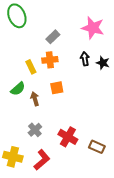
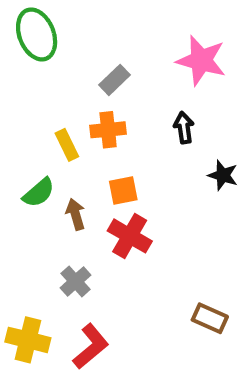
black star: (103, 63) -> (223, 175), moved
red cross: (68, 137) -> (130, 236), moved

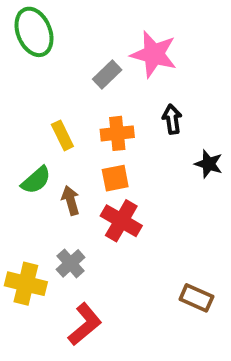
pink star: (201, 60) -> (154, 54), moved
orange cross: (108, 130) -> (117, 133), moved
yellow cross: (28, 340) -> (26, 284), moved

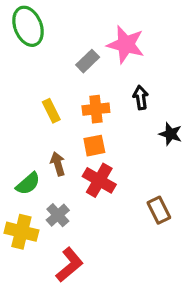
green semicircle: (36, 180) -> (28, 184), moved
brown rectangle: (196, 298) -> (159, 210), moved, turned 40

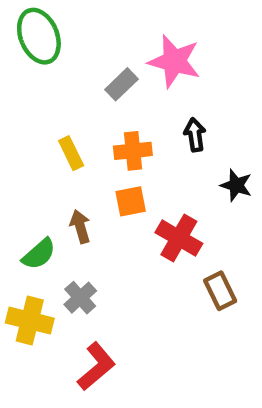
red cross: (99, 180) -> (179, 238), moved

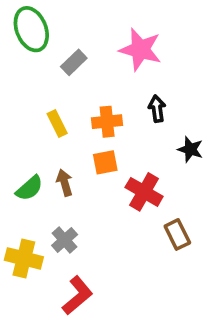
gray rectangle: (122, 84) -> (74, 62), moved
green semicircle: (39, 254) -> (29, 188), moved

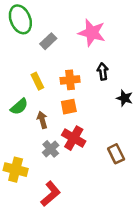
green semicircle: (29, 188) -> (19, 107), moved
red cross: (144, 192) -> (74, 138), moved
gray cross: (65, 240) -> (51, 149), moved

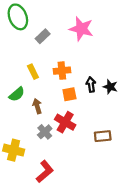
black arrow: (103, 71) -> (91, 85), moved
orange square: (69, 107) -> (69, 94), moved
brown rectangle: (116, 154) -> (103, 136), turned -70

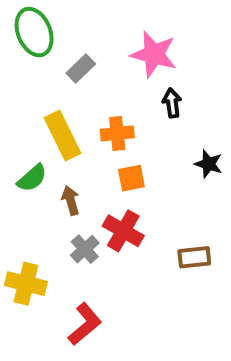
yellow rectangle: (33, 72) -> (62, 136), size x1.6
black arrow: (91, 85) -> (172, 103), moved

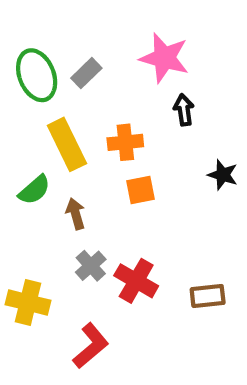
green ellipse: (34, 32) -> (37, 75), moved
red cross: (123, 231) -> (136, 281), moved
brown rectangle: (194, 257) -> (208, 296), moved

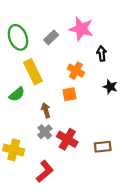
gray rectangle: (86, 73) -> (51, 37), moved
black arrow: (184, 110) -> (102, 53), moved
orange cross: (125, 142) -> (76, 71), moved, turned 35
brown arrow: (76, 214) -> (46, 110), moved

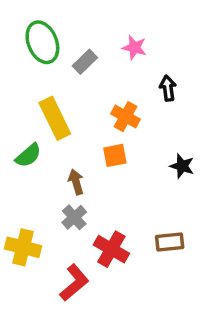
pink star: (81, 29) -> (134, 48), size x0.6
green ellipse: (18, 37) -> (42, 42), moved
black star: (110, 87) -> (182, 166), moved
red cross: (67, 139) -> (111, 249), moved

